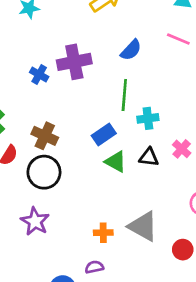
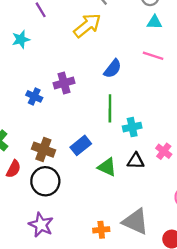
purple cross: (74, 62) -> (64, 83), size x0.7
blue rectangle: (104, 134) -> (81, 145), moved

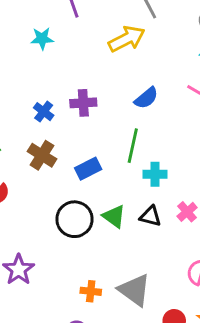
blue rectangle: (81, 145) -> (88, 169), moved
brown cross: (43, 150) -> (42, 155), moved
black circle: (45, 181) -> (75, 219), moved

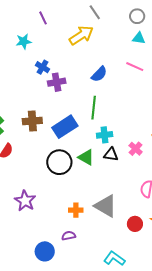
blue cross: (44, 112) -> (43, 67), moved
brown cross: (42, 155) -> (32, 121), turned -30
blue rectangle: (88, 169) -> (65, 127), size x1.4
cyan cross: (155, 174) -> (105, 135), moved

